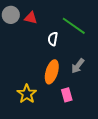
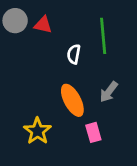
green line: (74, 26) -> (103, 36), turned 50
orange ellipse: (52, 72) -> (72, 100), turned -45

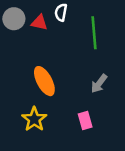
white semicircle: (74, 54) -> (61, 12), moved
orange ellipse: (72, 100) -> (44, 81), moved

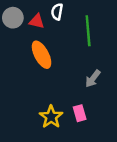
orange ellipse: (44, 81) -> (42, 55), moved
yellow star: (34, 119) -> (51, 117), moved

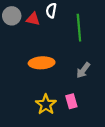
orange ellipse: (42, 55) -> (42, 63), moved, turned -65

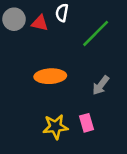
green line: (79, 28) -> (96, 33), turned 50
yellow star: (46, 104) -> (55, 127), turned 30

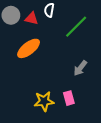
orange ellipse: (50, 76) -> (29, 48), moved, turned -35

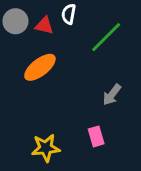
yellow star: (44, 101) -> (46, 148), moved

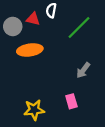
gray circle: (15, 21) -> (13, 26), moved
orange ellipse: (40, 67) -> (30, 50), turned 30

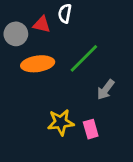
green line: (79, 28) -> (84, 58), moved
yellow star: (34, 110) -> (61, 122), moved

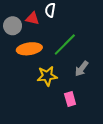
yellow star: (61, 122) -> (47, 76), moved

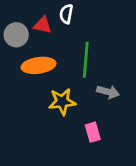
green line: (65, 45) -> (86, 60), turned -40
gray arrow: (82, 69) -> (108, 92), turned -112

